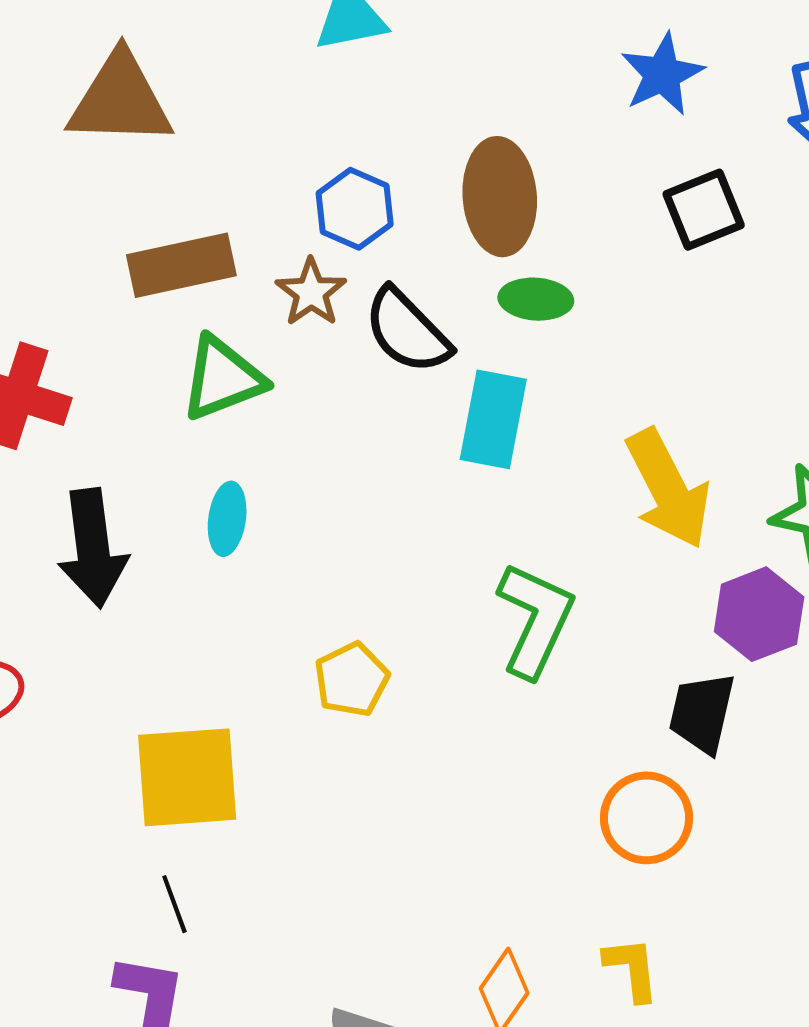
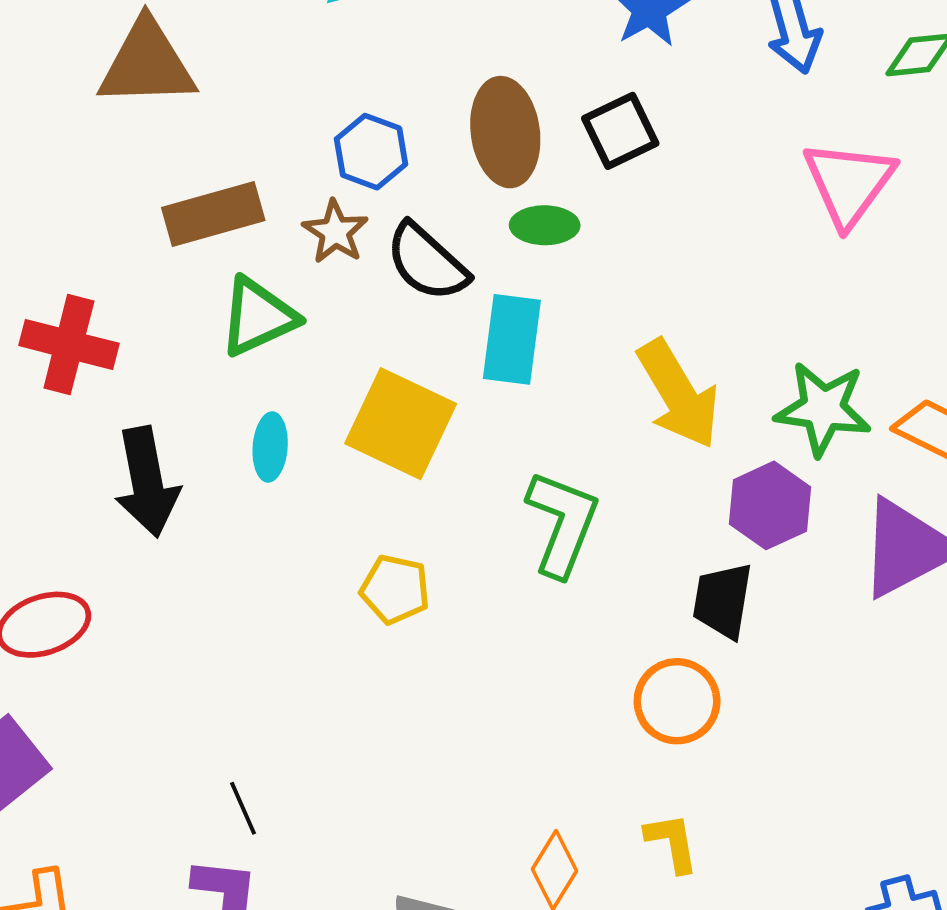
black square: (704, 210) -> (620, 131), moved
yellow pentagon: (352, 679) -> (395, 589), turned -30
yellow square: (187, 777) -> (401, 424), moved, turned 33

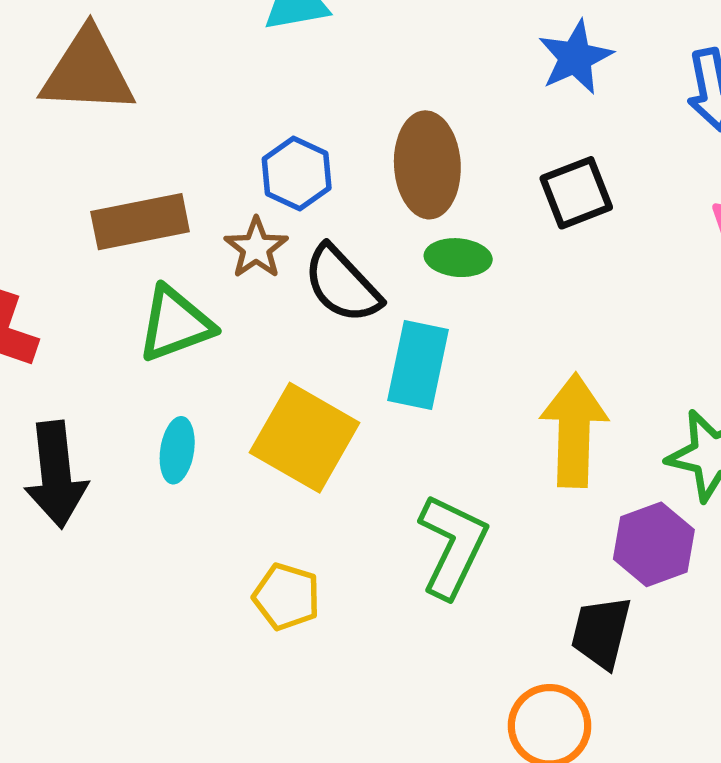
black square: (620, 131) -> (576, 193), moved
yellow arrow: (678, 394) -> (574, 430), turned -152

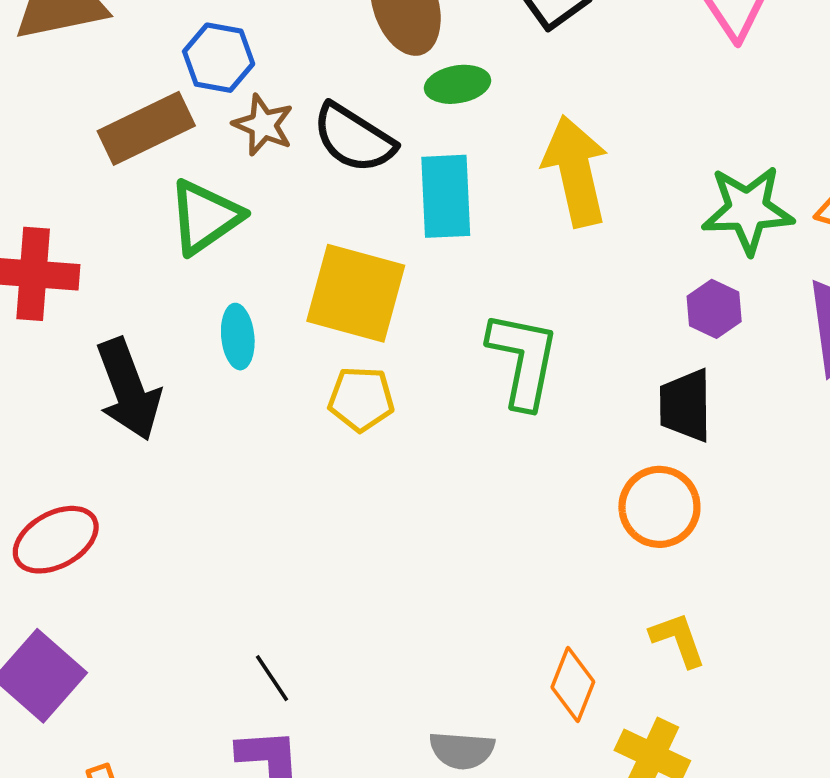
blue hexagon: (297, 174) -> (219, 58), moved
yellow arrow: (574, 430) -> (576, 171), moved
purple hexagon: (654, 544) -> (714, 309), size x0.7
yellow pentagon: (287, 597) -> (361, 399), moved

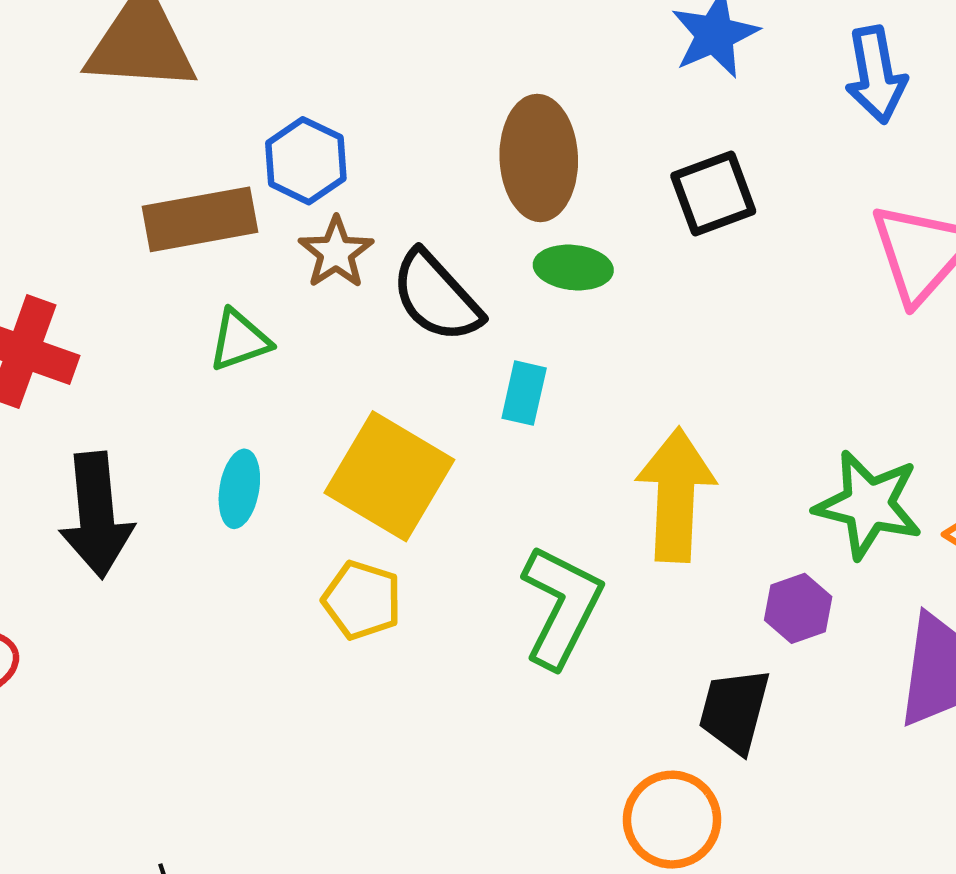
yellow arrow: (576, 171) -> (676, 495), moved
cyan rectangle: (446, 196) -> (524, 393), size x0.6
green triangle: (205, 217) -> (240, 340), size x0.7

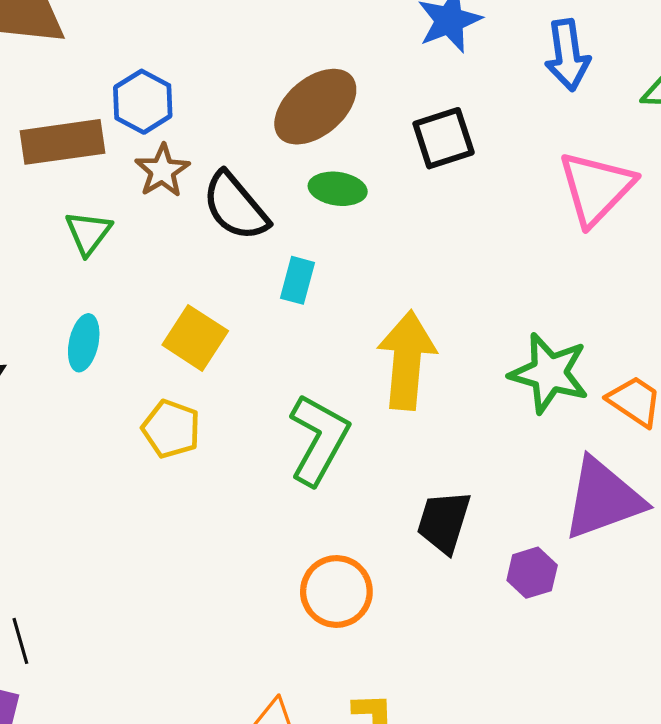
brown ellipse: (539, 158) -> (315, 107), turned 50
green triangle: (240, 340) -> (88, 233), turned -36
yellow square: (389, 476) -> (195, 338), size x0.7
purple hexagon: (798, 608) -> (532, 573), moved
orange circle: (672, 820) -> (336, 591), moved

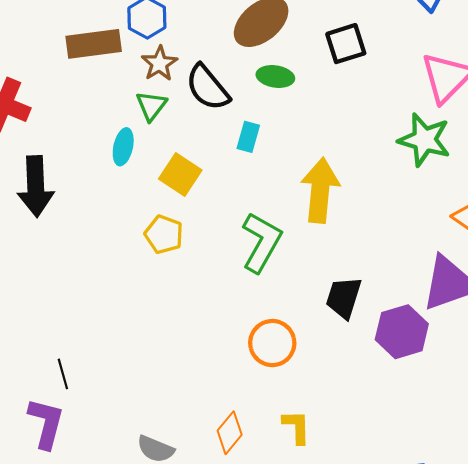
green triangle: (88, 233) -> (151, 106), moved
cyan ellipse: (84, 343) -> (123, 147), moved
green star: (549, 373) -> (424, 140), moved
purple hexagon: (532, 573) -> (402, 332), size x1.6

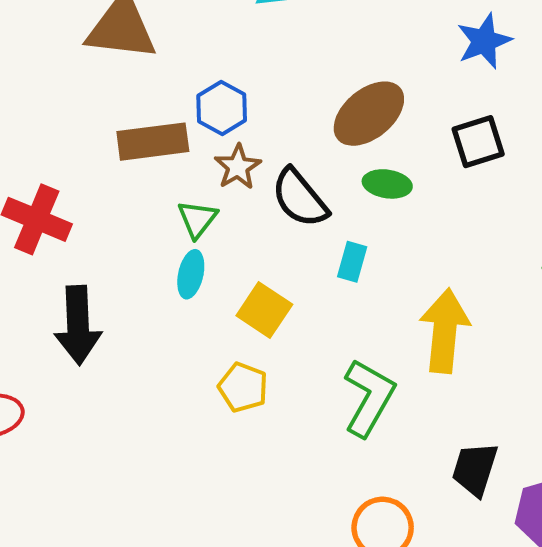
green triangle: (151, 106) -> (197, 219), moved

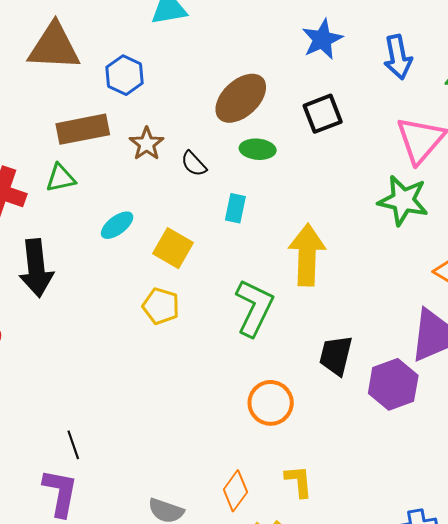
blue hexagon: (222, 108) -> (125, 75), moved
black semicircle: (300, 198) -> (194, 164), size x0.6
green triangle: (197, 219) -> (61, 178), moved, turned 44
cyan ellipse: (191, 274) -> (117, 225), turned 44

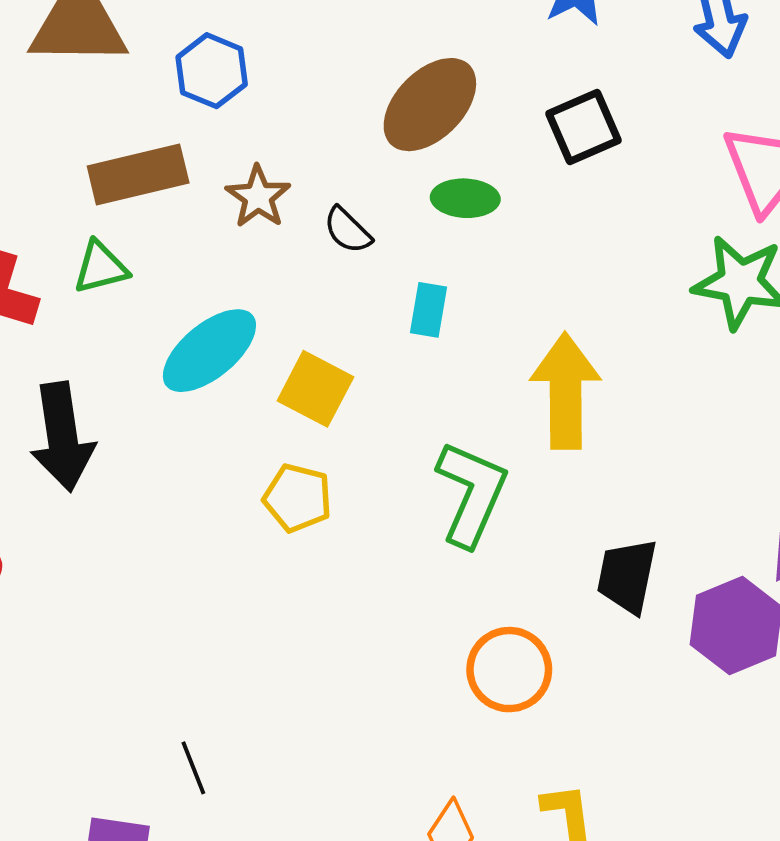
cyan ellipse: (117, 225) -> (209, 351), size x1.6
black line: (73, 445) -> (193, 768), moved

